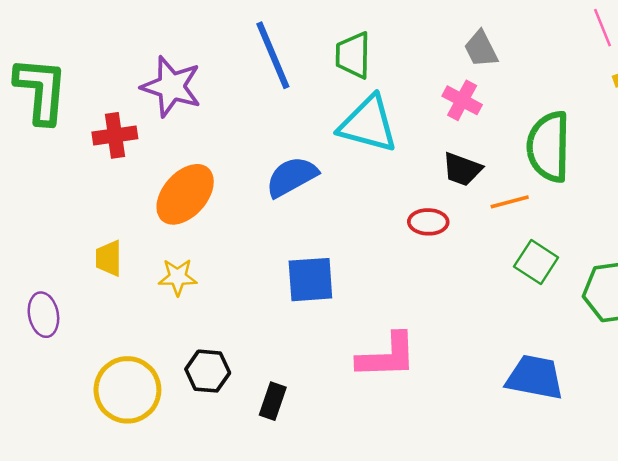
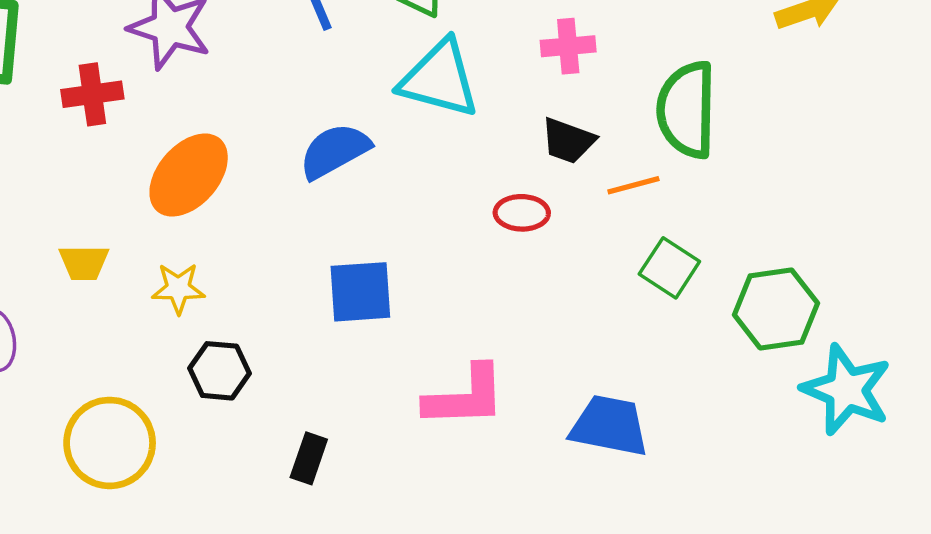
pink cross: (462, 100) -> (568, 46), turned -33
yellow trapezoid: (109, 258) -> (84, 263), turned -90
black hexagon: (208, 371) -> (220, 371), moved
blue trapezoid: (535, 377) -> (609, 426), moved

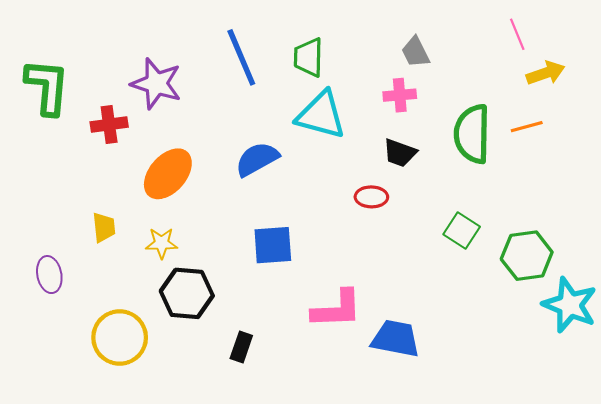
orange line: (633, 185) -> (527, 127), moved
yellow trapezoid: (84, 263) -> (104, 227), turned -96
black hexagon: (220, 371) -> (187, 293), size x1.4
blue trapezoid: (609, 426) -> (396, 339), moved

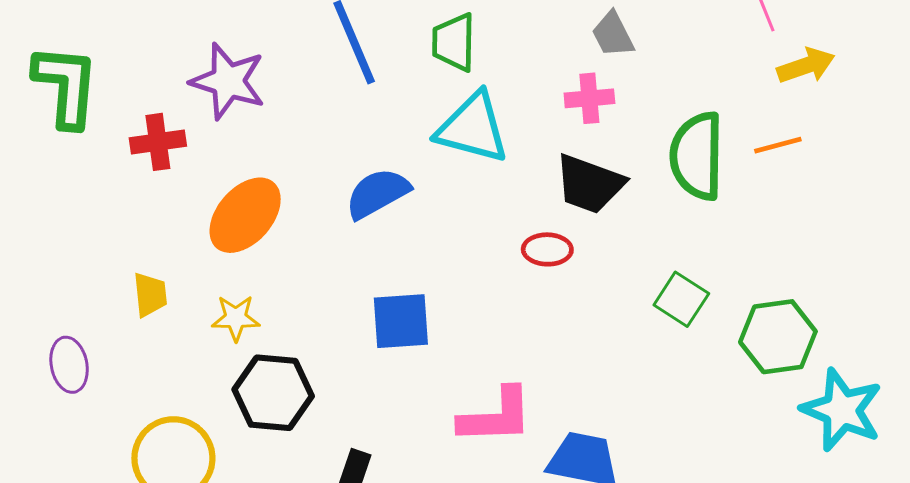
black trapezoid: (400, 153) -> (589, 184), size x1.4

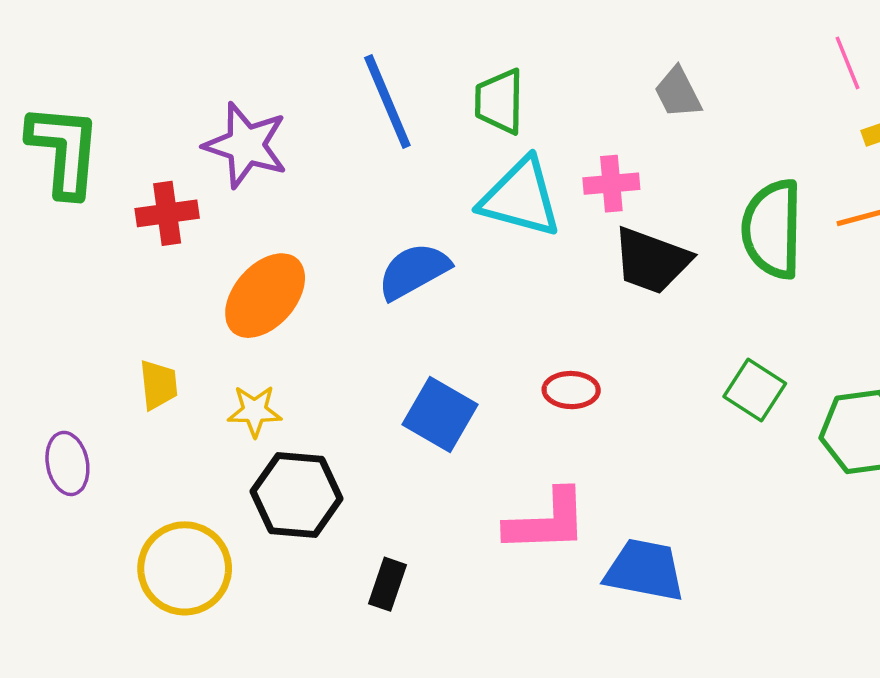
pink cross: (589, 98) -> (611, 184), moved
red ellipse: (547, 249) -> (571, 390), moved
blue square: (401, 321) -> (440, 415), turned 34

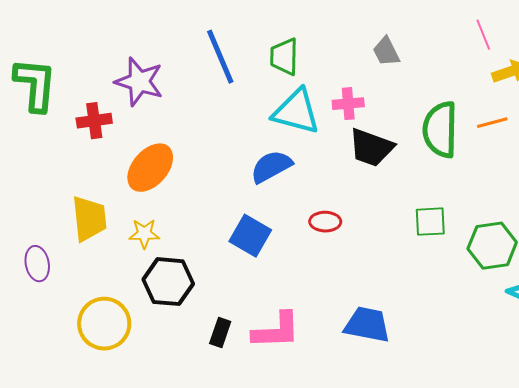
blue semicircle: (414, 271) -> (271, 167), moved
yellow trapezoid: (158, 385) -> (89, 219), size x1.6
green square: (755, 390) -> (430, 222), turned -36
pink L-shape: (547, 521) -> (276, 331), moved

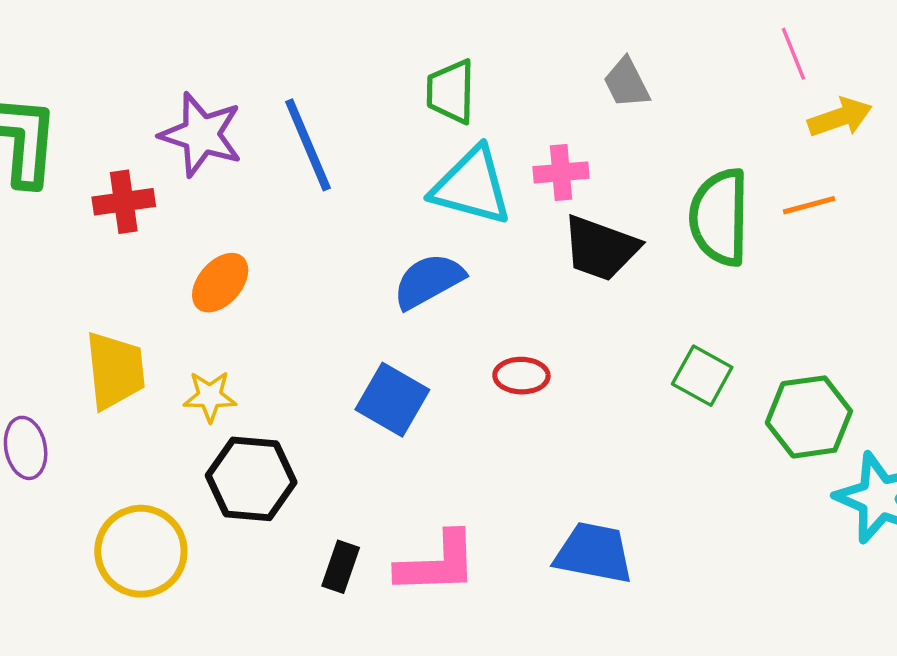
blue line: (220, 57) -> (308, 145), moved
orange ellipse: (150, 168) -> (220, 283), size x0.7
green square: (430, 222) -> (702, 376), turned 32

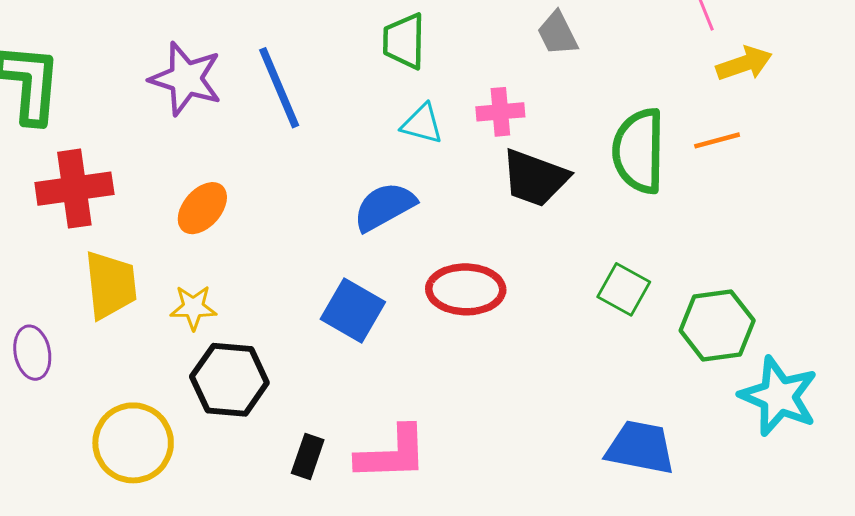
cyan triangle: (472, 186) -> (422, 124), size x0.6
red cross: (124, 202) -> (74, 189), moved, size x1.4
red ellipse: (521, 376) -> (466, 289), size x1.6
blue trapezoid: (594, 553) -> (640, 447), moved

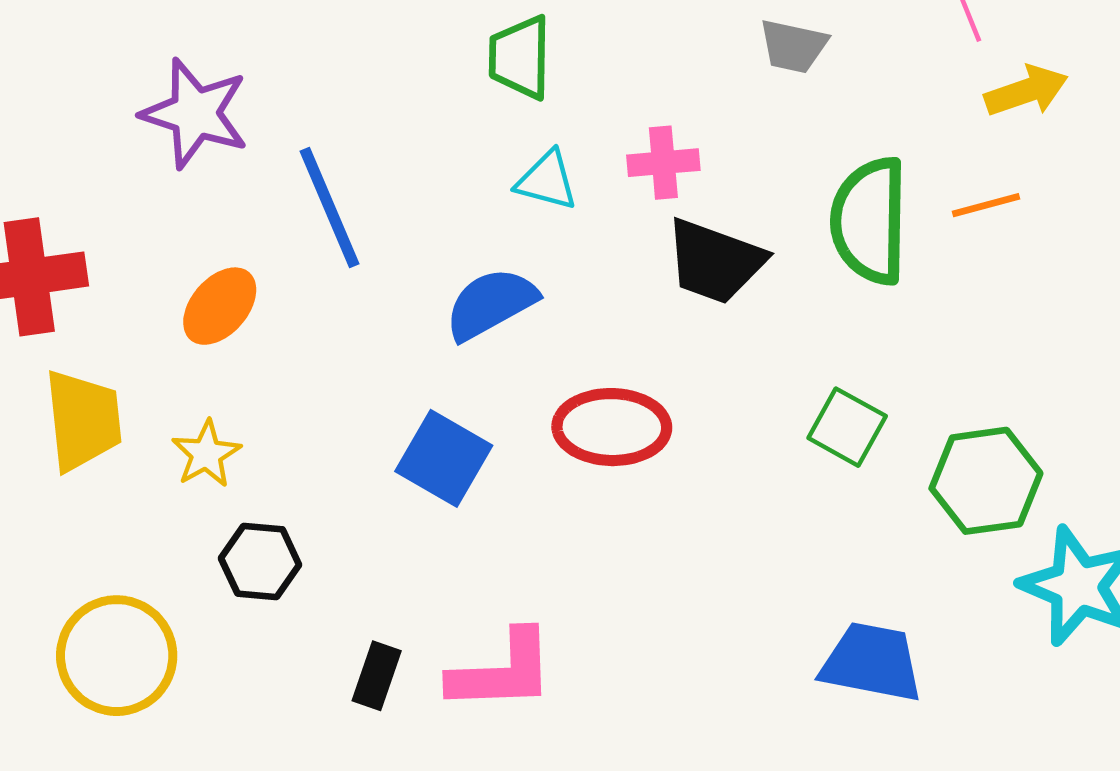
gray trapezoid: (558, 34) -> (793, 46), moved, turned -51
blue line: (279, 88) -> (329, 207), moved
yellow star: (193, 307) -> (206, 454), turned -30
black hexagon: (229, 380) -> (260, 561), size x0.7

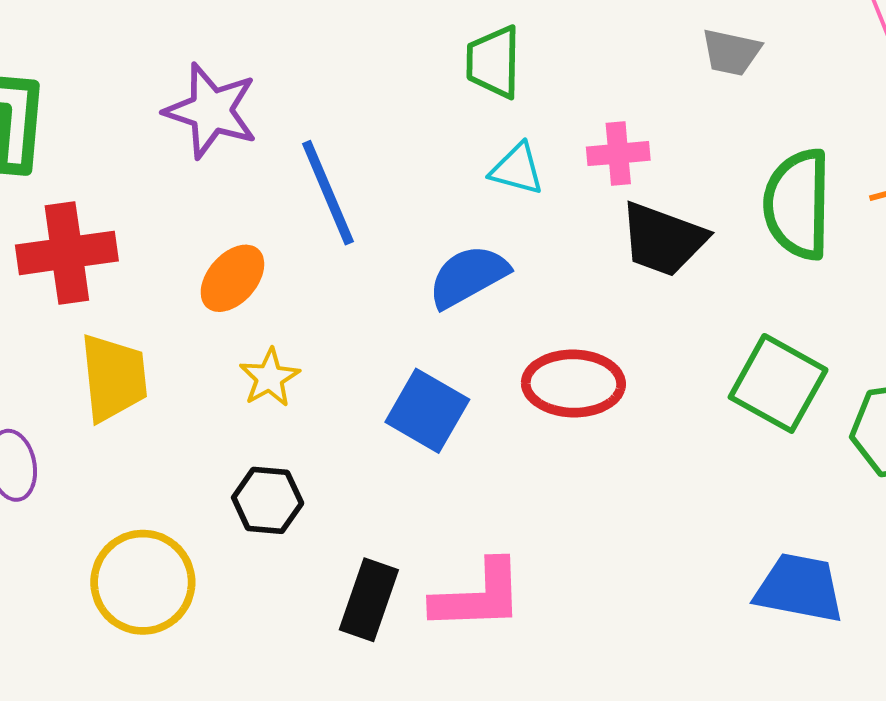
green square: (847, 427) -> (778, 383), size x1.4
yellow star: (206, 454) -> (270, 378), moved
black rectangle: (377, 676) -> (369, 600), size x1.4

